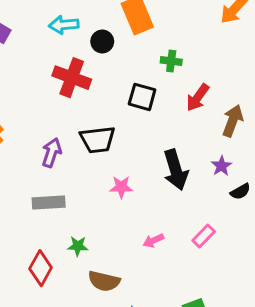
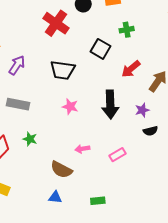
green cross: (171, 61) -> (127, 30), turned -32
red arrow: (198, 98) -> (131, 69), moved
purple arrow: (52, 153) -> (17, 65), moved
brown semicircle: (104, 281) -> (61, 170), moved

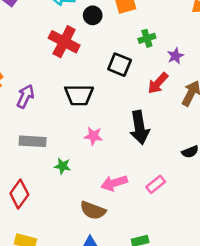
purple star: (142, 110) -> (175, 56), moved
green star: (30, 139) -> (62, 166), moved
pink arrow: (82, 149) -> (114, 183), size x1.5

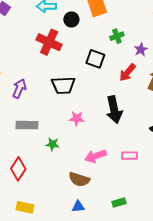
pink rectangle: (156, 184) -> (130, 156), turned 42

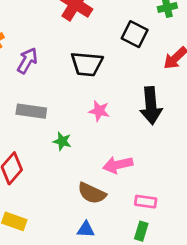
pink rectangle: (130, 156) -> (146, 202), moved
green rectangle: (119, 203) -> (141, 231), turned -64

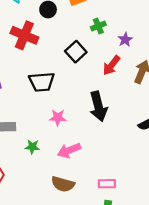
black square: (135, 34) -> (76, 52), turned 30
pink arrow: (118, 165) -> (69, 150), moved

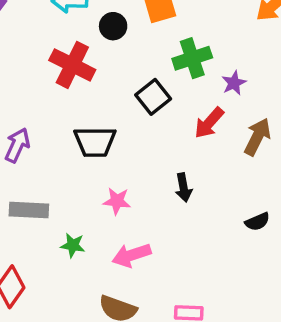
green cross: (98, 26) -> (192, 58), size x1.5
black arrow: (98, 106) -> (184, 188), size x0.6

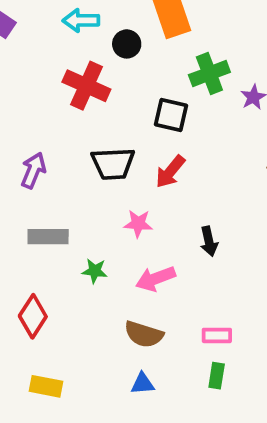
black square: (153, 97) -> (171, 115), turned -36
red arrow: (209, 123) -> (170, 172), moved
black arrow: (184, 188) -> (209, 241), moved

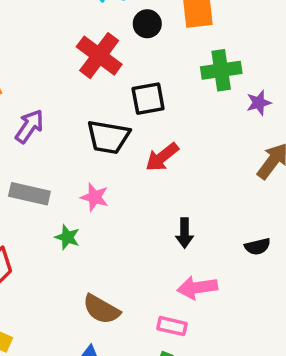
black square: (171, 115) -> (148, 99), moved, turned -36
pink star: (138, 224) -> (95, 197), moved
pink arrow: (156, 279) -> (197, 288), moved

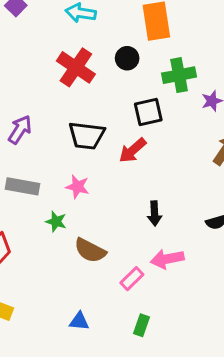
black circle: (147, 24) -> (127, 58), moved
black square: (148, 99) -> (148, 112), moved
brown semicircle: (101, 309) -> (90, 250), moved
pink rectangle: (172, 326) -> (132, 279), moved, turned -55

